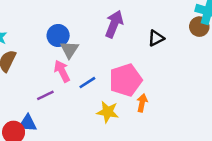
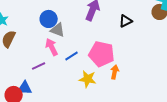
gray triangle: (70, 49) -> (58, 30), turned -42
pink pentagon: (126, 80) -> (102, 54), turned 30

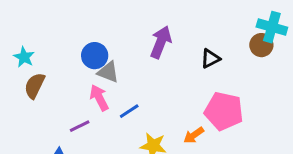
pink pentagon: (102, 54) -> (224, 111), moved
orange arrow: (115, 72) -> (194, 135), turned -136

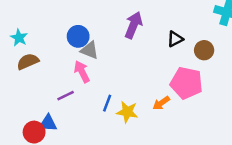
brown circle: (261, 45) -> (204, 50), moved
brown semicircle: (35, 86) -> (28, 62), turned 40
blue line: (129, 111) -> (107, 103), moved, turned -36

